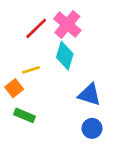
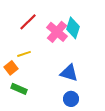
pink cross: (67, 24) -> (57, 32), moved
cyan diamond: (65, 56) -> (73, 28), moved

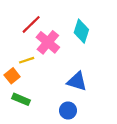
pink cross: (57, 32) -> (48, 42), moved
blue circle: (71, 99) -> (68, 111), moved

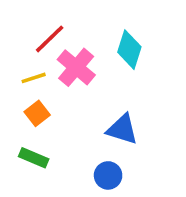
yellow line: (27, 60) -> (34, 78), moved
orange square: (12, 76) -> (37, 113), moved

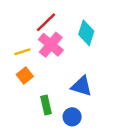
red line: (50, 39) -> (46, 22), moved
green rectangle: (34, 158) -> (46, 105), moved, turned 54

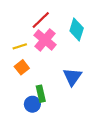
blue triangle: (82, 86) -> (72, 77), turned 48
blue circle: (72, 117) -> (32, 104), moved

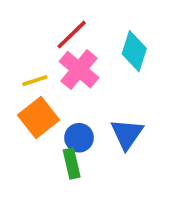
orange square: (22, 67) -> (39, 117), size x1.5
blue circle: (32, 104) -> (79, 138), moved

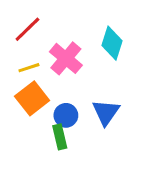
red line: (72, 35) -> (27, 29), moved

